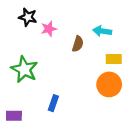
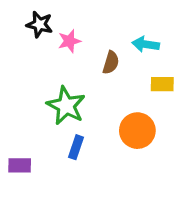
green star: (24, 69) -> (66, 106), moved
orange circle: (109, 84) -> (137, 131), moved

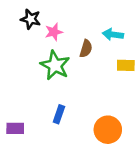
green star: (66, 106) -> (55, 65), moved
orange circle: (137, 131) -> (108, 130), moved

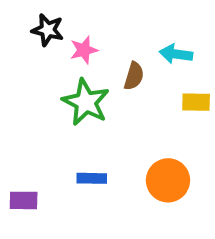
blue rectangle: (59, 114) -> (92, 178), turned 72
orange circle: (108, 130) -> (168, 180), moved

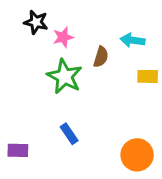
blue rectangle: (92, 178) -> (69, 134), turned 55
orange circle: (168, 180) -> (137, 155), moved

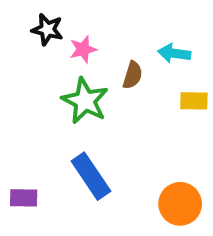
blue rectangle: (69, 134) -> (91, 176), size x1.6

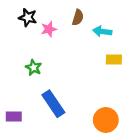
brown semicircle: (133, 75) -> (78, 17), moved
green star: (85, 101) -> (34, 68), moved, size x0.6

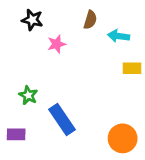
pink star: (49, 29) -> (57, 44), moved
green star: (34, 68) -> (28, 95), moved

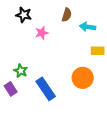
purple rectangle: (16, 134) -> (11, 89), moved, turned 56
orange circle: (123, 138) -> (83, 78), moved

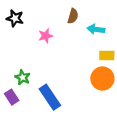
black star: (24, 15) -> (15, 18), moved
orange circle: (83, 78) -> (102, 78), moved

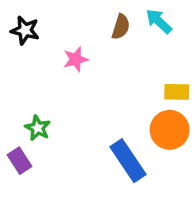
cyan arrow: (96, 29) -> (159, 21), moved, turned 35
blue rectangle: (50, 97) -> (128, 161), moved

